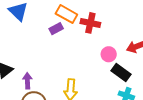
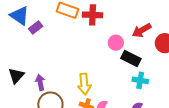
purple rectangle: (56, 29) -> (36, 27), moved

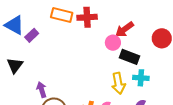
red arrow: (142, 30) -> (125, 29), moved
black triangle: (16, 76) -> (15, 65), moved
yellow arrow: (84, 84) -> (118, 83), moved

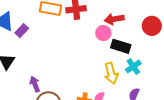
red arrow: (125, 29) -> (114, 19), turned 30
cyan cross: (141, 78) -> (133, 66), turned -35

